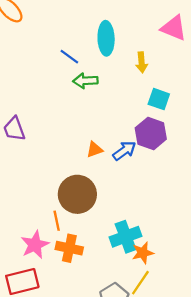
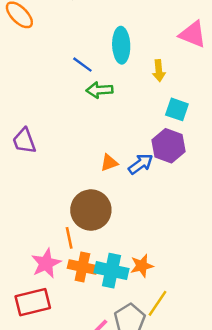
cyan cross: (126, 237) -> (112, 271), moved, turned 32
orange star: (143, 253) -> (142, 266), moved

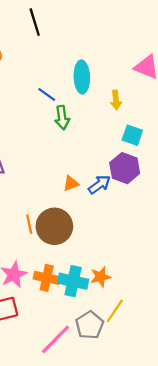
green arrow: (99, 90) -> (62, 118), turned -95
orange line: (69, 238) -> (29, 224), moved

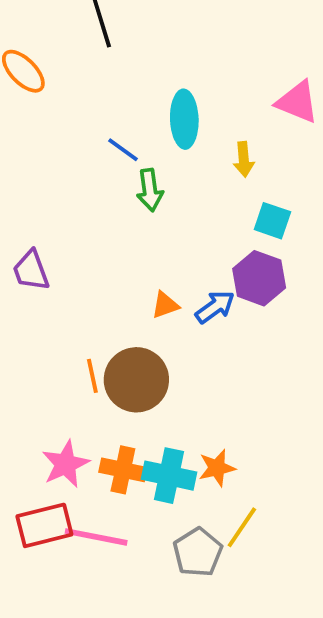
pink line: (55, 339) -> (96, 537), moved, turned 56

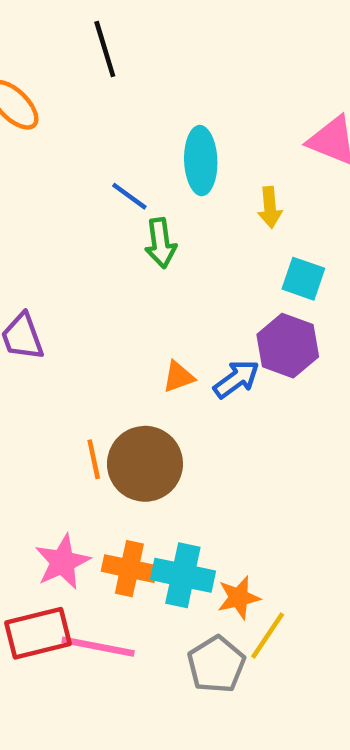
orange star: (217, 468) -> (239, 598), moved

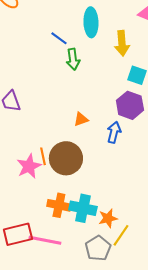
yellow arrow: (270, 207) -> (122, 43), size x1.4
blue arrow: (236, 379) -> (114, 132), moved, turned -40
pink star: (62, 562) -> (29, 166), moved

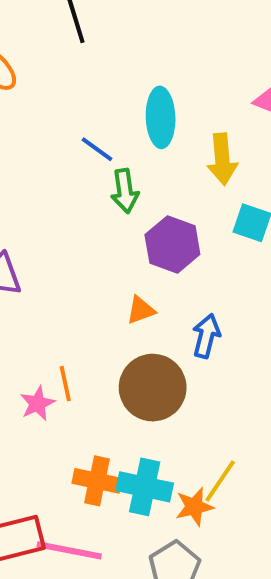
purple hexagon: (130, 105) -> (172, 245), moved
brown circle: (66, 158) -> (153, 388), moved
pink star: (29, 166) -> (37, 403), size x0.7
yellow line: (121, 235) -> (220, 481), moved

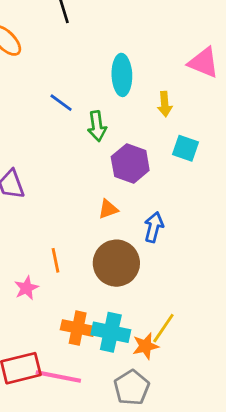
blue line: (97, 149) -> (61, 103), moved
yellow arrow: (222, 159) -> (165, 104), size x0.7
pink star: (37, 403) -> (26, 288), moved

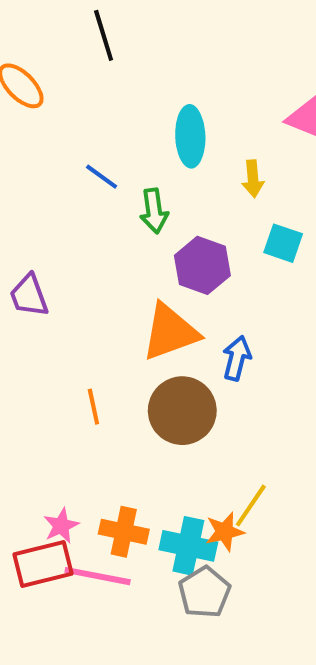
orange triangle: (108, 209) -> (170, 332), size x2.0
pink star: (26, 288) -> (61, 526), moved
orange cross: (78, 328) -> (124, 532), moved
cyan cross: (111, 332) -> (188, 546), moved

